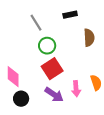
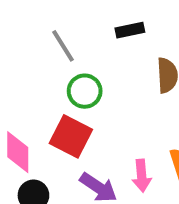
red square: (52, 69) -> (71, 136), moved, turned -30

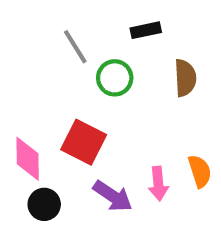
green circle: (85, 91) -> (115, 78), moved

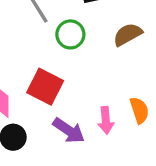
brown semicircle: (185, 78) -> (128, 34), turned -116

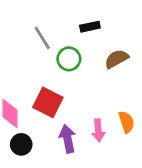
purple arrow: (69, 130) -> (67, 139), turned -136

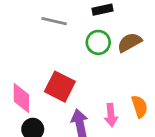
gray line: (42, 38) -> (54, 21), turned -45
green circle: (69, 59) -> (98, 42), moved

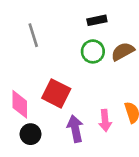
gray line: (54, 21) -> (33, 35), moved, turned 60

